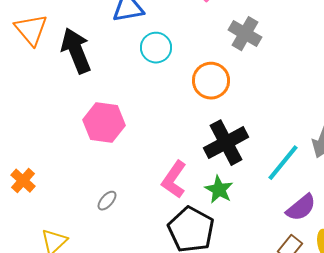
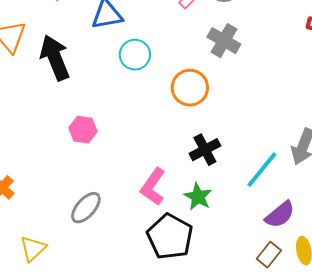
pink hexagon: (104, 123) -> (83, 130), size x0.7
black cross: (226, 143) -> (205, 150), size x0.7
gray ellipse: (107, 201) -> (86, 208), size x1.6

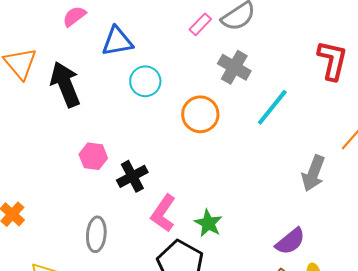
black cross: (205, 150) -> (132, 176), moved
cyan line: (262, 170) -> (272, 107), moved
gray ellipse: (86, 208) -> (96, 234), turned -36

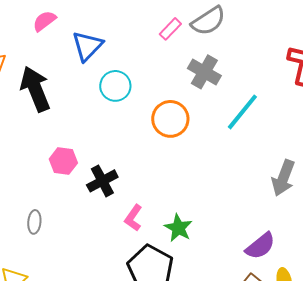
blue triangle: (117, 41) -> (87, 46), turned -36
pink L-shape: (163, 213) -> (133, 218), size x0.7
gray ellipse: (96, 234) -> (34, 222), moved, size x0.7

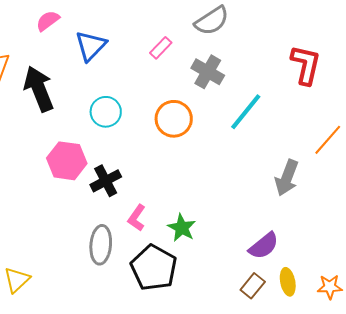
pink rectangle: (170, 29) -> (161, 48), moved
cyan circle: (115, 86) -> (106, 112), moved
pink hexagon: (63, 161) -> (67, 161), size x1.4
gray ellipse: (34, 222) -> (101, 245), moved, size x1.6

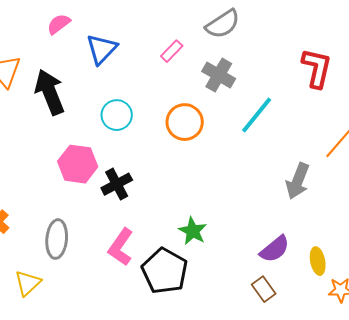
pink L-shape: (137, 218) -> (121, 247), moved, size x1.4
gray ellipse: (101, 245) -> (57, 239), moved
yellow ellipse: (288, 282) -> (318, 261), moved
brown rectangle: (253, 286) -> (264, 289), turned -75

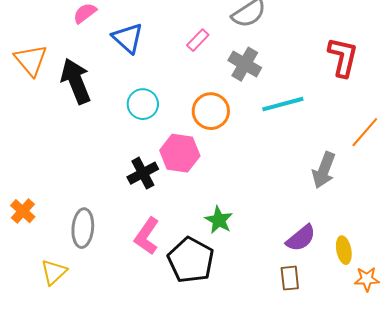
blue triangle: (102, 49) -> (128, 38), turned -32
cyan line: (257, 115) -> (283, 104), turned 36
pink hexagon: (78, 164) -> (180, 153), moved
brown rectangle: (264, 289) -> (290, 278), turned 30

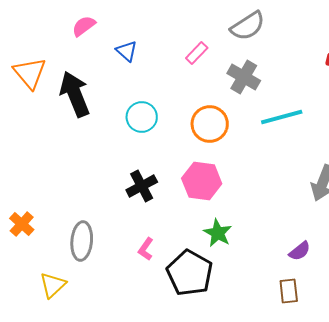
blue triangle: (128, 38) -> (127, 51), size x0.7
pink hexagon: (180, 153) -> (202, 181), moved
pink L-shape: (147, 236) -> (146, 249), size x0.6
purple semicircle: (301, 238) -> (300, 251), size x0.7

